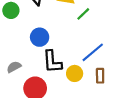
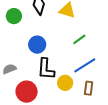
green line: (83, 14) -> (79, 39), moved

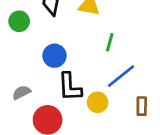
green line: (79, 39) -> (110, 42), turned -32
brown rectangle: (89, 88) -> (142, 106), moved

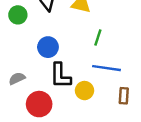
blue line: (121, 76) -> (107, 68), turned 44

